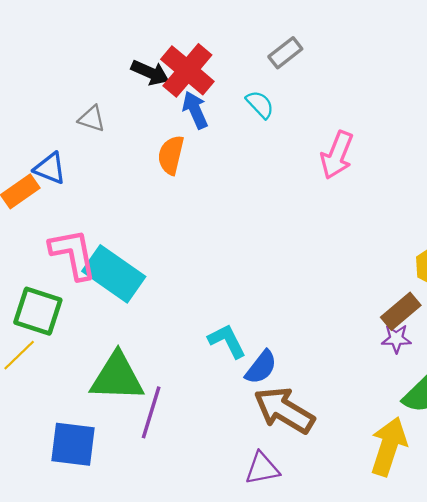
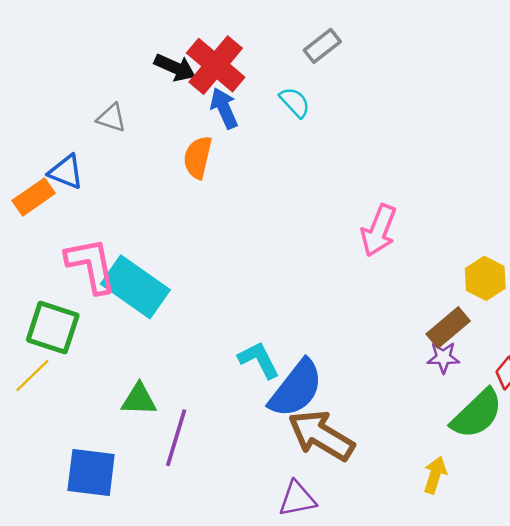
pink arrow: (337, 155) -> (379, 230), moved
blue semicircle: (261, 367) -> (296, 389), size x1.6
green triangle: (117, 377) -> (139, 399), size x0.6
yellow arrow: (389, 446) -> (435, 475), size x0.6

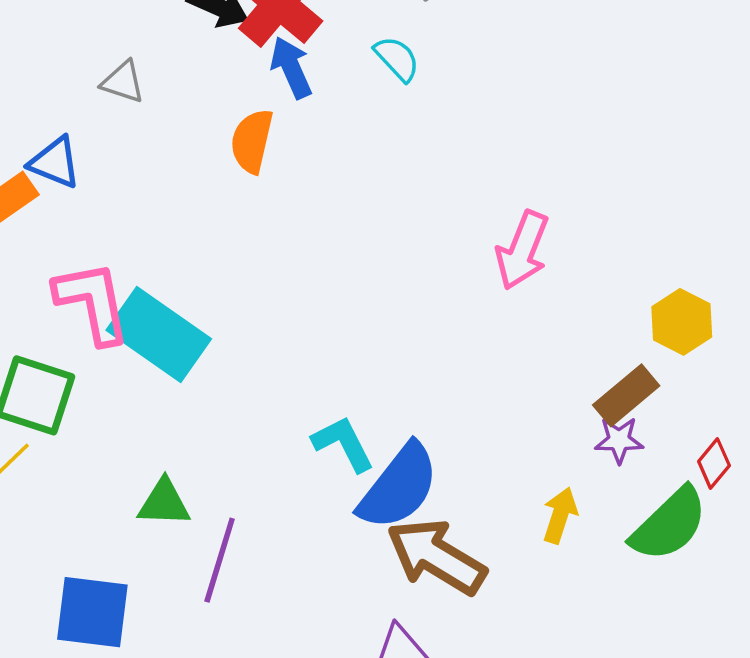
yellow arrow: (435, 475) -> (560, 515), moved

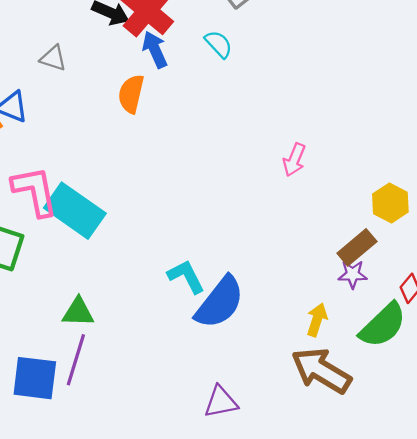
pink arrow: (522, 250) -> (294, 160), size x0.7
brown arrow: (436, 557) -> (321, 371), moved
purple line: (220, 560) -> (76, 360), moved

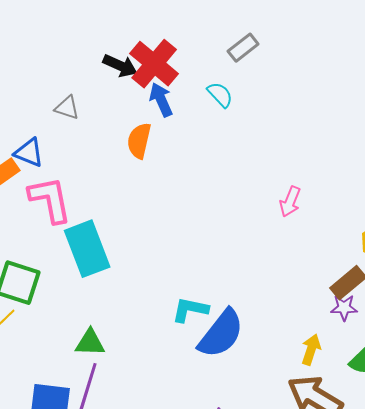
pink L-shape: (35, 191) -> (50, 200), moved
cyan rectangle: (75, 211) -> (87, 249), turned 34
cyan L-shape: (186, 277) -> (190, 310), turned -51

